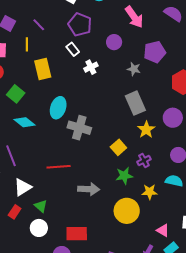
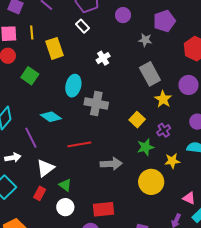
yellow line: (27, 44) -> (32, 33), moved
white cross: (91, 67) -> (103, 58), moved
cyan diamond: (24, 122) -> (51, 117), moved

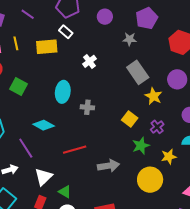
yellow rectangle: (55, 48) -> (47, 47), moved, turned -70
gray cross: (96, 103) -> (87, 107), size x0.6

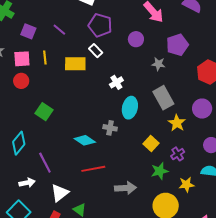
green square: (18, 86) -> (44, 112), moved
cyan ellipse: (63, 92) -> (130, 108), moved
cyan diamond: (44, 125) -> (85, 140), moved

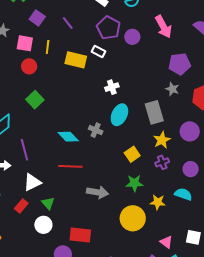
purple circle: (136, 39) -> (132, 37), moved
white rectangle: (96, 51) -> (98, 51), turned -32
gray star: (158, 64) -> (172, 89), moved
red circle: (21, 81) -> (29, 66), moved
purple cross: (178, 154) -> (162, 162), moved

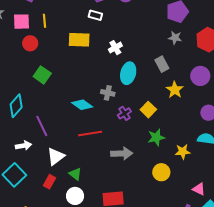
yellow rectangle: (76, 60) -> (79, 40), moved
gray rectangle: (154, 112) -> (162, 64), size x0.7
purple cross: (162, 162) -> (124, 113), moved
yellow circle: (133, 218) -> (161, 172), size x0.7

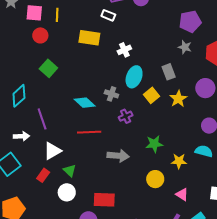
yellow square: (148, 110) -> (152, 95), moved
pink triangle: (199, 189) -> (182, 194), moved

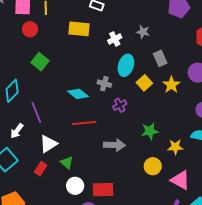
gray star: (185, 47) -> (143, 32), moved
white arrow: (21, 136) -> (17, 131), turned 133
white circle: (67, 192) -> (75, 186), moved
pink triangle: (182, 194) -> (180, 180), size x1.5

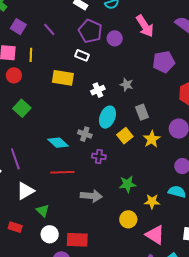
purple cross: (120, 105) -> (99, 156), turned 32
red rectangle: (41, 169) -> (15, 227), moved, turned 72

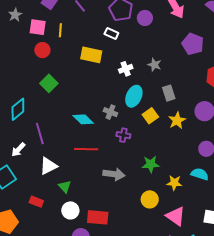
purple pentagon: (164, 62) -> (193, 44), turned 30

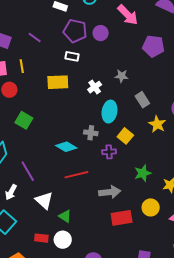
yellow square: (150, 116) -> (125, 136), moved
white triangle: (48, 166) -> (44, 201), turned -36
white circle: (70, 210) -> (63, 240), moved
red rectangle: (98, 217) -> (122, 218), moved

